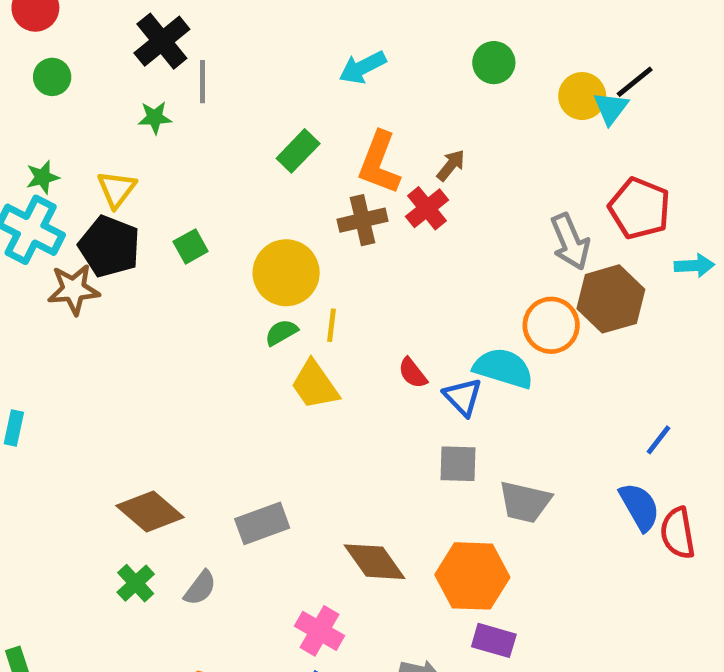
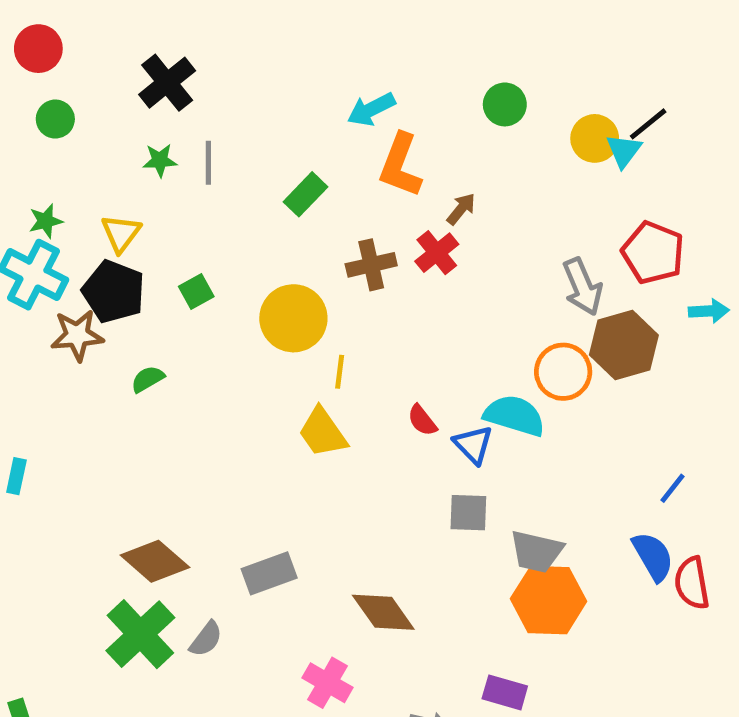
gray line: (203, 82) -> (208, 163), moved
orange L-shape: (379, 163) -> (400, 165), moved
green semicircle: (281, 332) -> (148, 379), moved
orange hexagon: (472, 576) -> (549, 600), moved
green cross: (136, 583) -> (140, 634), size x1.8

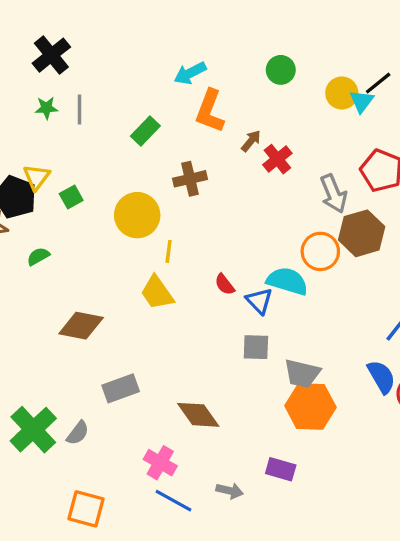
yellow triangle: (121, 233) -> (37, 177), moved
red cross: (437, 253) -> (277, 159), moved
brown diamond: (155, 561) -> (81, 326), moved, turned -30

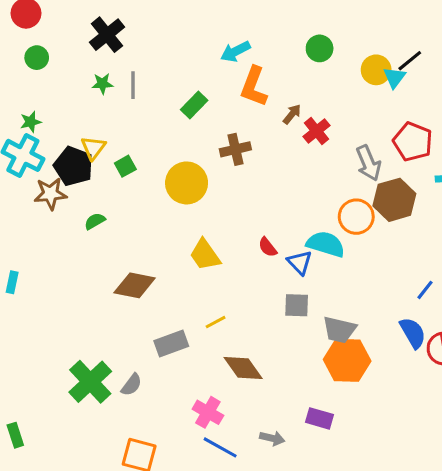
yellow line: (169, 251) -> (216, 322), moved, turned 55

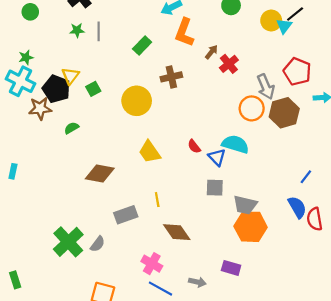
orange circle: (356, 217) -> (252, 108), moved
yellow line: (216, 322) -> (157, 200), turned -72

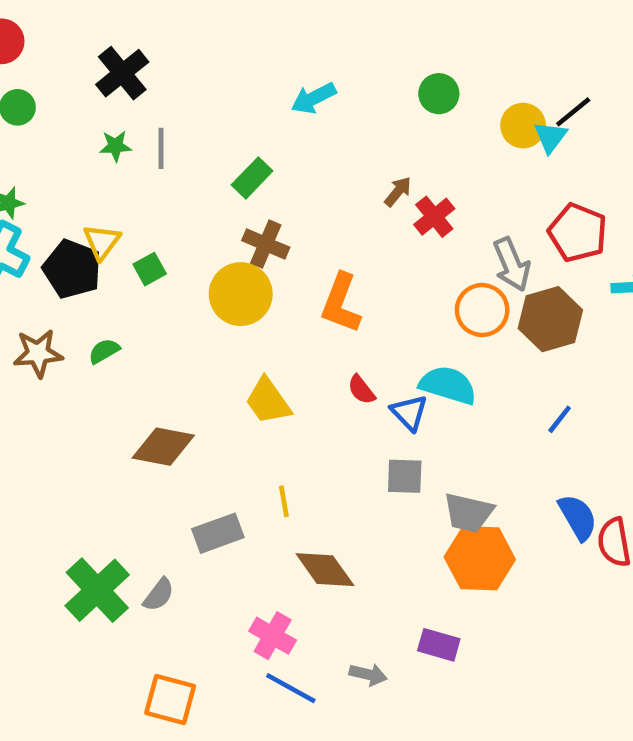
orange L-shape: (184, 32) -> (341, 303), moved
brown cross: (171, 77) -> (266, 244), moved, turned 36
brown star: (40, 108) -> (38, 353), moved
blue line: (306, 177) -> (560, 419), moved

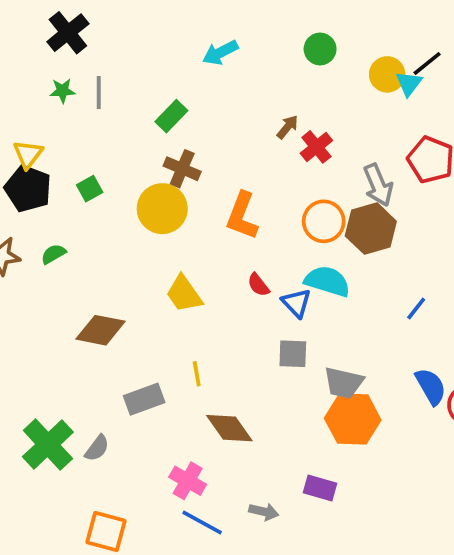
yellow triangle: (102, 242) -> (28, 154), moved
orange circle: (482, 310) -> (324, 221), moved
brown hexagon: (550, 319) -> (371, 229), moved

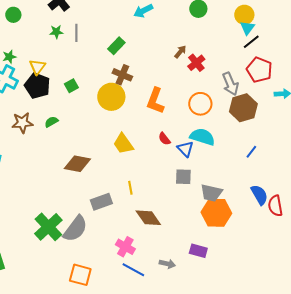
black line: (427, 64) -> (251, 42), moved
yellow circle: (387, 74) -> (244, 15), moved
brown hexagon: (371, 229) -> (243, 108), moved
gray semicircle: (97, 448) -> (75, 229), size x1.8

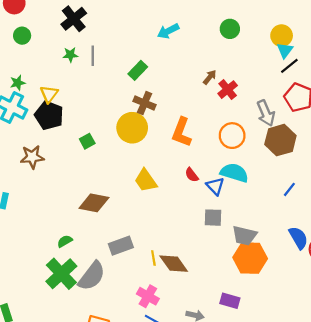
green square: (71, 86) -> (87, 141), moved
green semicircle: (51, 122) -> (65, 241), moved
yellow line: (130, 188) -> (153, 258), moved

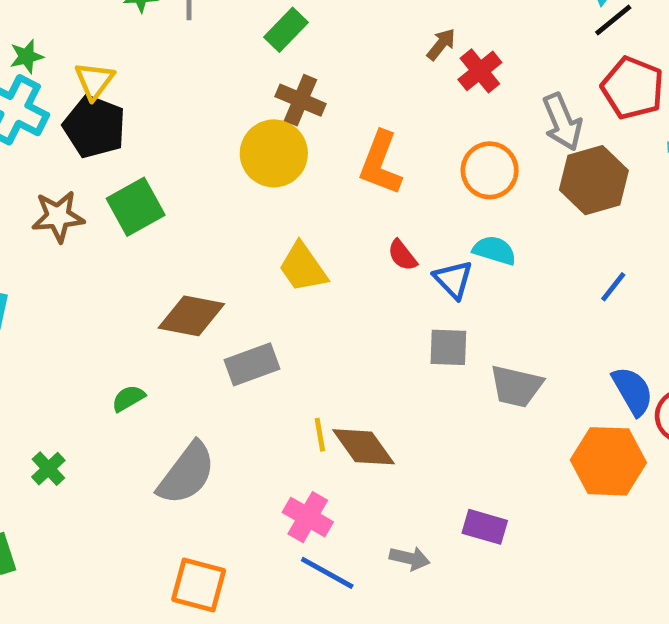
green square: (87, 141) -> (136, 207), moved, size x1.6
cyan semicircle: (234, 173) -> (494, 250), size x0.7
gray rectangle: (121, 246) -> (252, 364), moved
orange hexagon: (250, 258) -> (608, 461), moved
green cross: (61, 274) -> (48, 469), moved, size x0.5

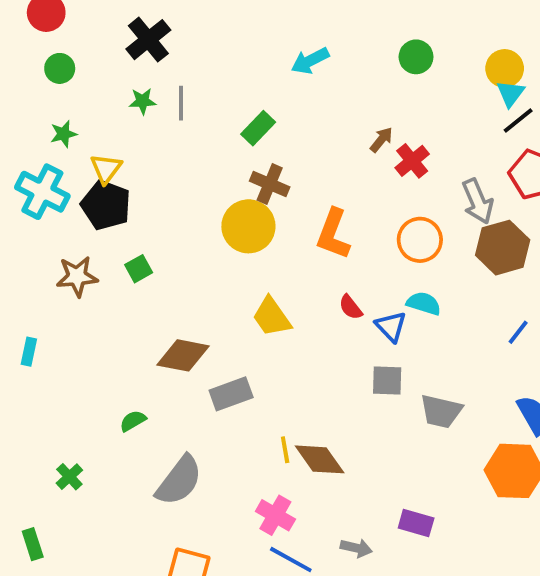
green star: (27, 56) -> (64, 134), moved
green square: (136, 207) -> (139, 269), size x0.6

